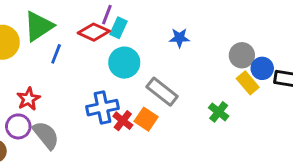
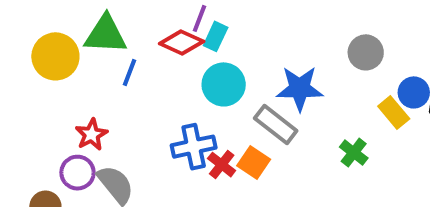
green triangle: (39, 26) -> (106, 34), turned 36
blue star: (179, 38) -> (300, 88), moved, size x1.6
gray circle: (242, 55) -> (366, 52), moved

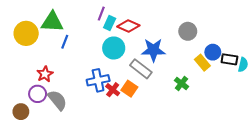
red diamond: (182, 42) -> (128, 26), moved

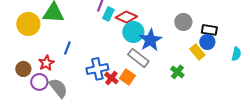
blue line: (65, 42) -> (67, 48), moved
cyan circle: (114, 48) -> (133, 32), moved
blue star: (153, 50) -> (150, 40), turned -30
black rectangle: (229, 59) -> (209, 30), moved
brown circle: (21, 112) -> (23, 69), moved

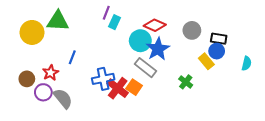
red diamond: (126, 17) -> (155, 25), moved
red cross: (111, 78) -> (118, 88), size x1.5

